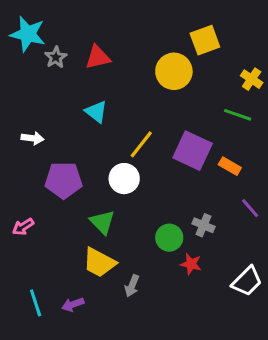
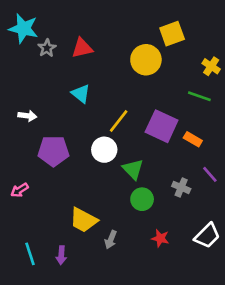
green triangle: (102, 222) -> (133, 169), moved
gray cross: (203, 225) -> (181, 187), moved
red star: (191, 264) -> (160, 238), moved
purple arrow: (73, 304) -> (61, 255), turned -66

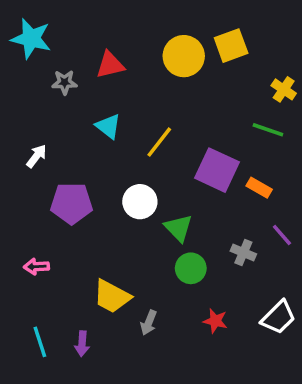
gray star: (47, 48) -> (64, 82), moved, turned 30
yellow circle: (146, 60) -> (184, 56), moved
white arrow: (27, 116) -> (36, 156), turned -60
yellow line: (119, 121) -> (159, 142), moved
pink arrow: (20, 190) -> (36, 267), moved, turned 30

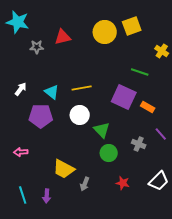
cyan triangle: (108, 126) -> (52, 92), moved
green line: (268, 130) -> (140, 72), moved
yellow line: (159, 142) -> (82, 88), moved, turned 42

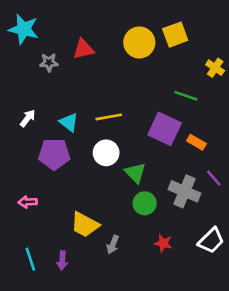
gray cross: (139, 144) -> (185, 191), size x1.6

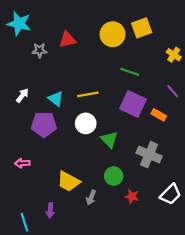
green line: (186, 96) -> (130, 72), moved
purple line: (214, 178) -> (173, 91), moved
green circle: (145, 203) -> (114, 176), moved
cyan line: (30, 259) -> (24, 222), moved

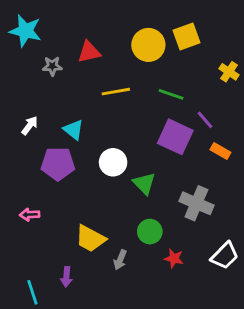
purple line: (173, 91) -> (205, 120), moved
yellow line: (88, 94) -> (116, 92), moved
orange rectangle: (159, 115) -> (220, 151), moved

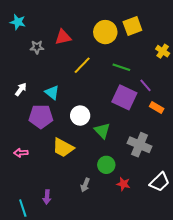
cyan star: (25, 31) -> (18, 22), size x0.7
yellow line: (116, 92) -> (82, 65), turned -36
yellow trapezoid: (90, 239) -> (63, 148), moved

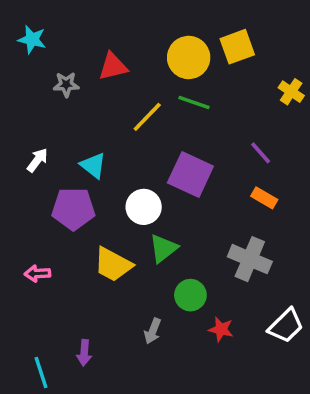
green line: (121, 67) -> (194, 102), moved
purple square: (124, 97) -> (190, 174), moved
orange rectangle: (157, 107) -> (264, 198), moved
green triangle: (102, 131) -> (163, 248), moved, turned 36

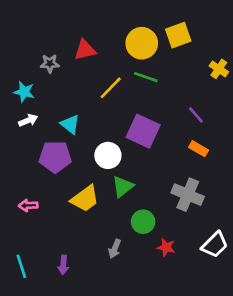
cyan star: (32, 39) -> (24, 92), moved
white arrow: (37, 160) -> (28, 120), turned 30
yellow trapezoid: (113, 265) -> (85, 199), turned -64
cyan line: (41, 373) -> (21, 266), moved

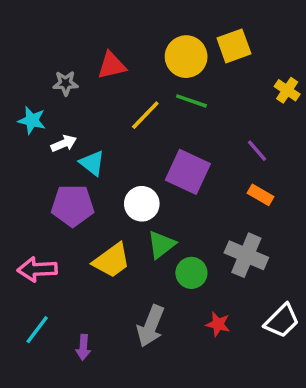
white arrow: (28, 120) -> (64, 143), moved
pink arrow: (28, 205) -> (37, 269), size x1.5
green circle: (143, 222) -> (191, 273), moved
gray arrow: (115, 249) -> (151, 326), size x1.6
cyan line: (21, 266) -> (37, 330), moved, turned 55

